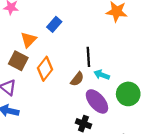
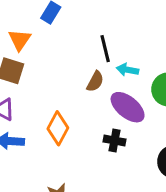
orange diamond: (45, 69) -> (58, 128), moved

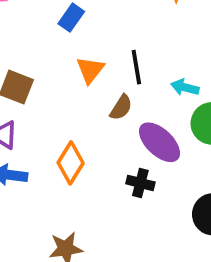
orange triangle: (20, 40) -> (90, 70), moved
cyan arrow: (127, 70) -> (185, 87), moved

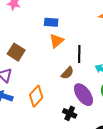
blue rectangle: (71, 18) -> (51, 22), turned 48
orange triangle: (90, 70) -> (56, 41), moved

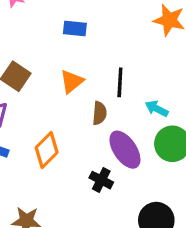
orange triangle: (56, 41) -> (72, 81), moved
brown semicircle: (67, 73) -> (99, 113), turned -40

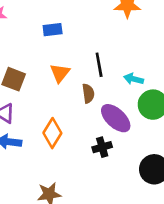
black cross: (101, 180) -> (102, 147), turned -30

